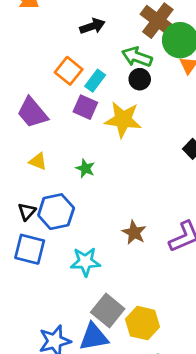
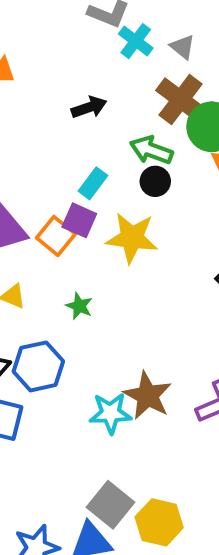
orange square: (69, 71) -> (56, 236), moved
brown star: (134, 232) -> (147, 396), size x1.4
cyan star: (85, 262) -> (110, 413), moved

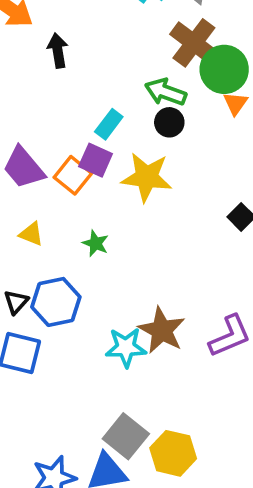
black arrow: (89, 107) -> (58, 50), moved, turned -80

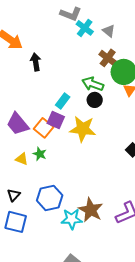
brown cross: (194, 43) -> (108, 58), size x0.7
green star: (96, 243) -> (40, 154), moved
blue hexagon: (56, 302) -> (50, 198), moved

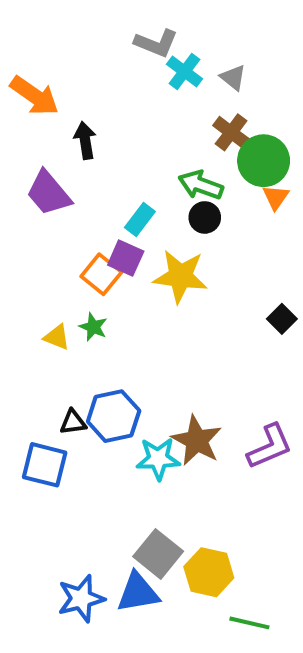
purple trapezoid: (18, 124) -> (49, 193), moved
black triangle: (14, 195) -> (73, 422), moved, turned 40

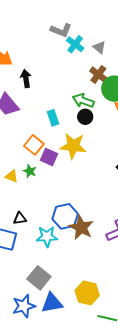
cyan rectangle: (140, 220) -> (53, 118), turned -56
purple square: (126, 258) -> (49, 157), moved
blue hexagon: (114, 416) -> (65, 216), moved
cyan star: (158, 459) -> (47, 237), moved
gray square: (158, 554) -> (39, 278), moved

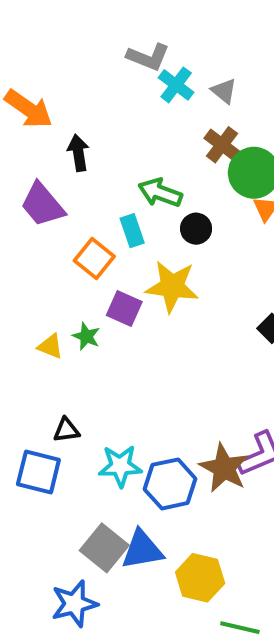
green arrow: (83, 101) -> (160, 193), moved
orange square: (34, 145) -> (94, 259), moved
blue hexagon: (65, 216) -> (170, 484), moved
brown star: (81, 228) -> (224, 468), moved
blue triangle: (52, 303) -> (142, 550), moved

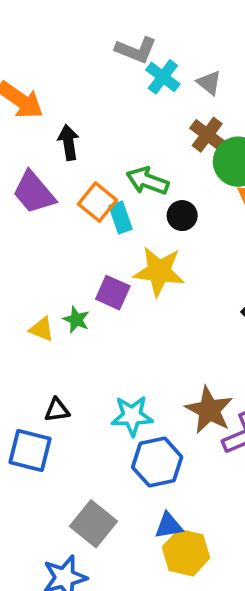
orange square: (94, 259) -> (97, 202), moved
cyan star: (120, 466) -> (132, 416), moved
brown star: (224, 468) -> (209, 410), moved
blue triangle: (142, 550) -> (169, 526), moved, size x0.7

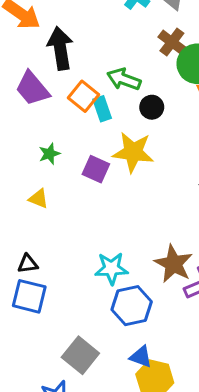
black arrow: (69, 142) -> (60, 48), size x1.5
green star: (76, 320) -> (49, 154), moved, turned 30
black triangle: (57, 410) -> (28, 264), moved
blue triangle: (169, 526) -> (141, 357), turned 30

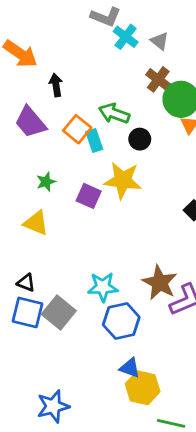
black arrow: (60, 48) -> (56, 85), size x0.6
yellow triangle: (39, 199) -> (36, 223), size x1.4
black triangle: (28, 264) -> (26, 283), turned 30
gray square: (80, 355) -> (59, 312), moved

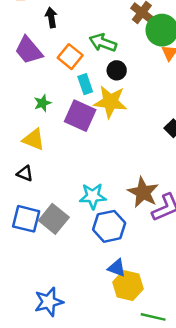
black circle: (140, 139) -> (117, 70), moved
cyan rectangle: (94, 141) -> (85, 84), moved
purple square: (89, 196) -> (80, 116), size x1.4
black triangle: (26, 283) -> (25, 174), moved

